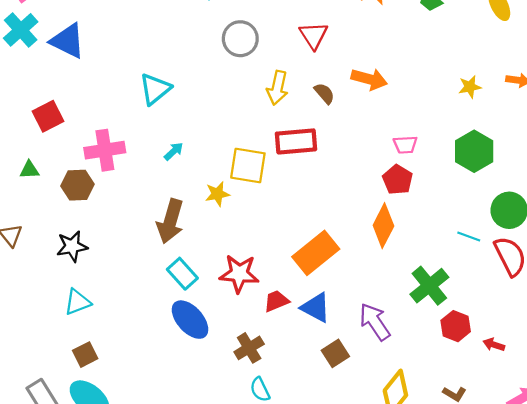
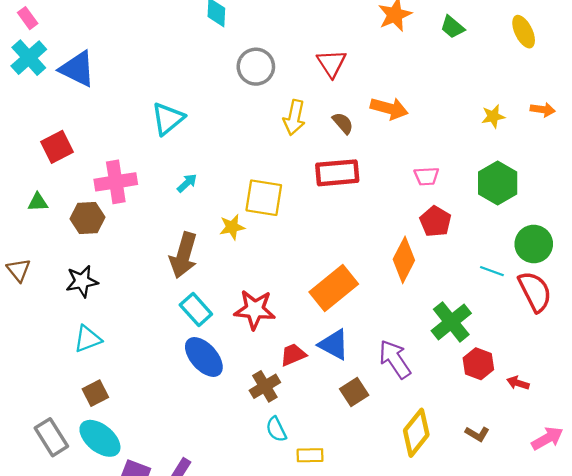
red rectangle: (296, 141) -> (337, 173), moved
red pentagon: (398, 180) -> (435, 221), moved
red trapezoid: (276, 301) -> (293, 355), moved

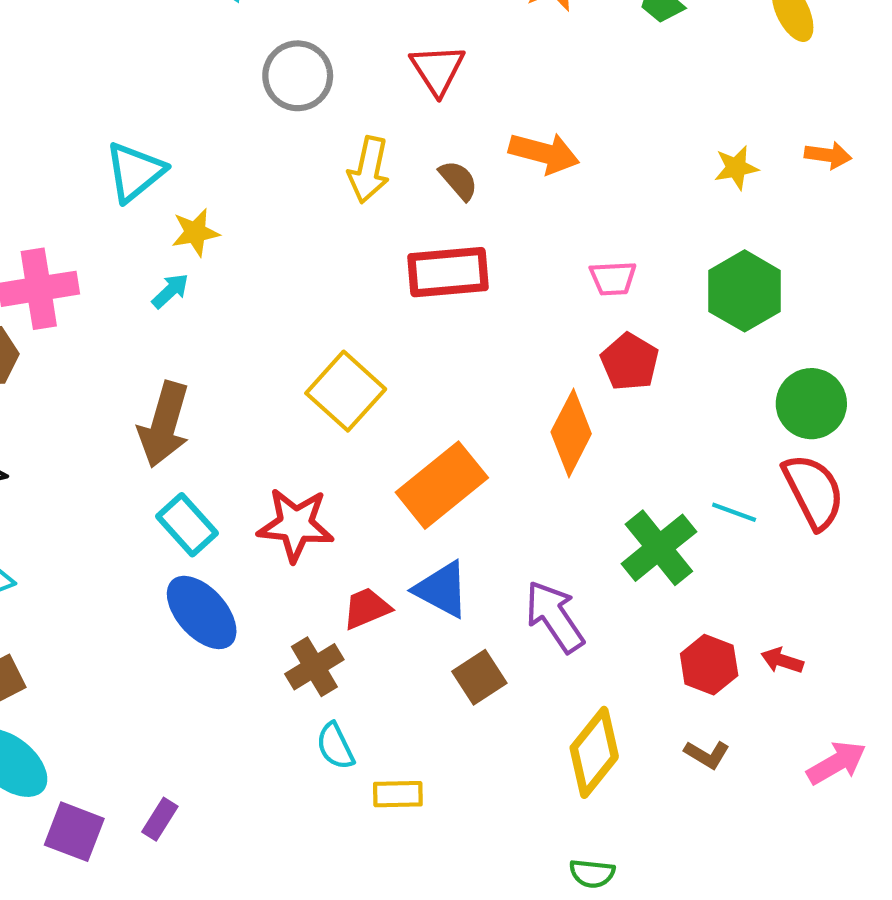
yellow square: (264, 198) -> (346, 391), moved, turned 33
yellow star: (232, 227) -> (195, 232), moved
cyan line: (492, 271) -> (734, 512), moved
red hexagon: (478, 364) -> (709, 665), moved

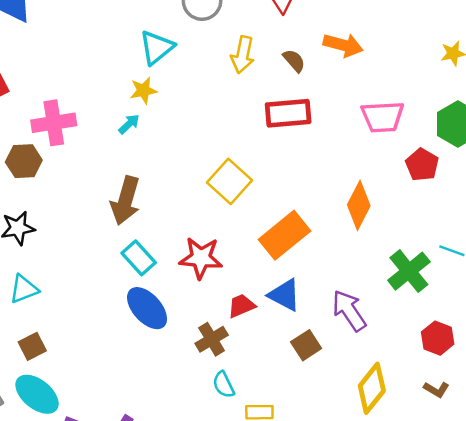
cyan triangle: (135, 172) -> (157, 47), moved
pink trapezoid: (613, 278) -> (383, 117), size x1.6
red pentagon: (630, 362) -> (422, 165), moved

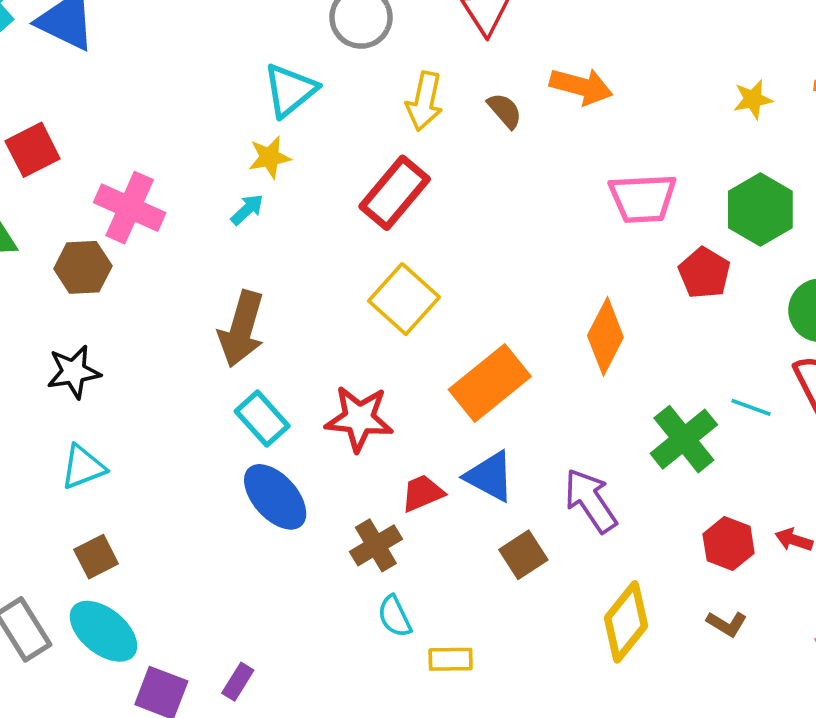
red rectangle: (288, 113) -> (395, 193), moved, turned -45
pink cross: (54, 123) -> (130, 208), turned 33

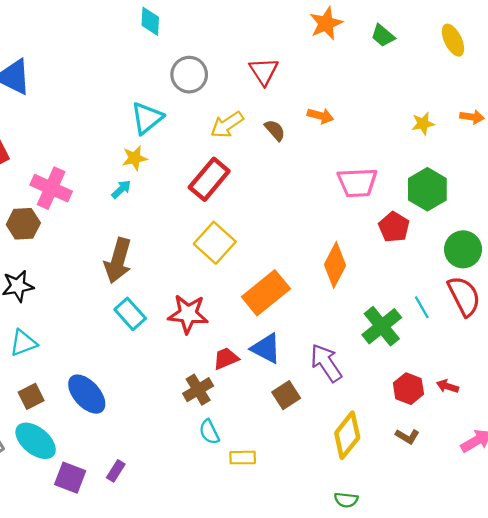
orange arrow: (581, 86) -> (321, 116), size x0.7
yellow arrow: (424, 101) -> (227, 125), turned 44
cyan line: (751, 407) -> (422, 307), turned 40
blue ellipse: (275, 497) -> (87, 394), moved

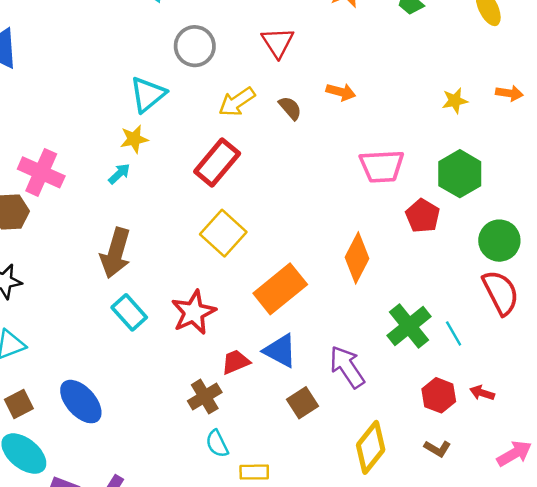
cyan line: (422, 307) -> (454, 333), moved
red star: (188, 314) -> (194, 312), turned -30

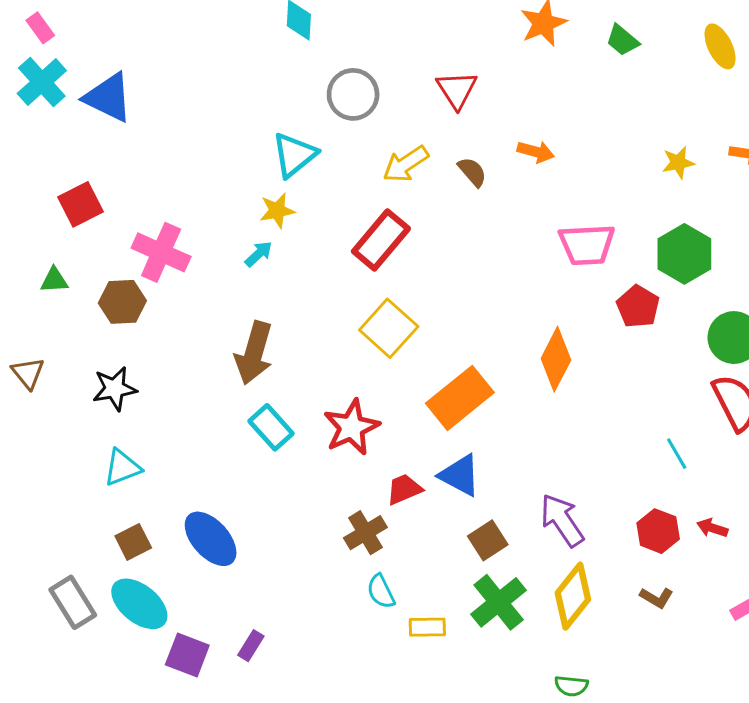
green cross: (409, 326) -> (499, 602), moved
purple arrow: (347, 367) -> (562, 520), moved

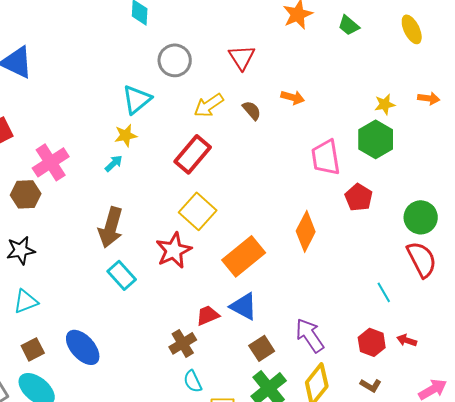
pink trapezoid: (587, 245) -> (326, 157), turned 84
pink cross: (161, 252) -> (51, 162), turned 33
green hexagon: (684, 254) -> (376, 139), moved
red star: (351, 427) -> (174, 250), moved

